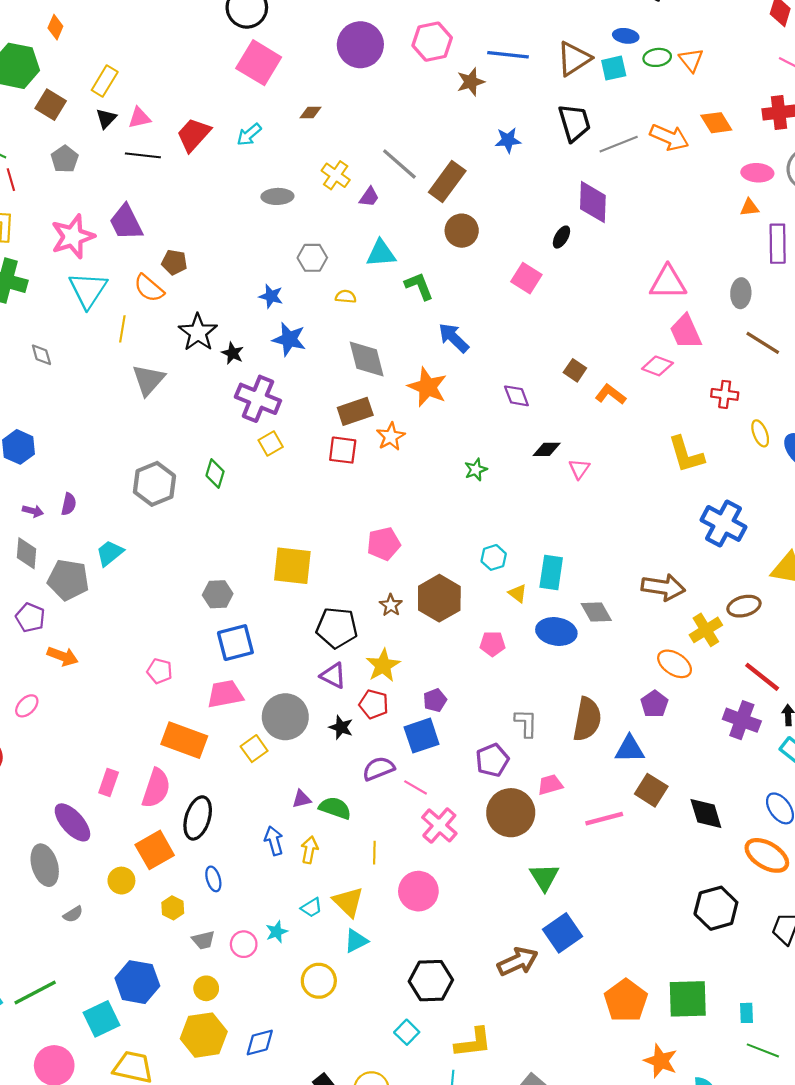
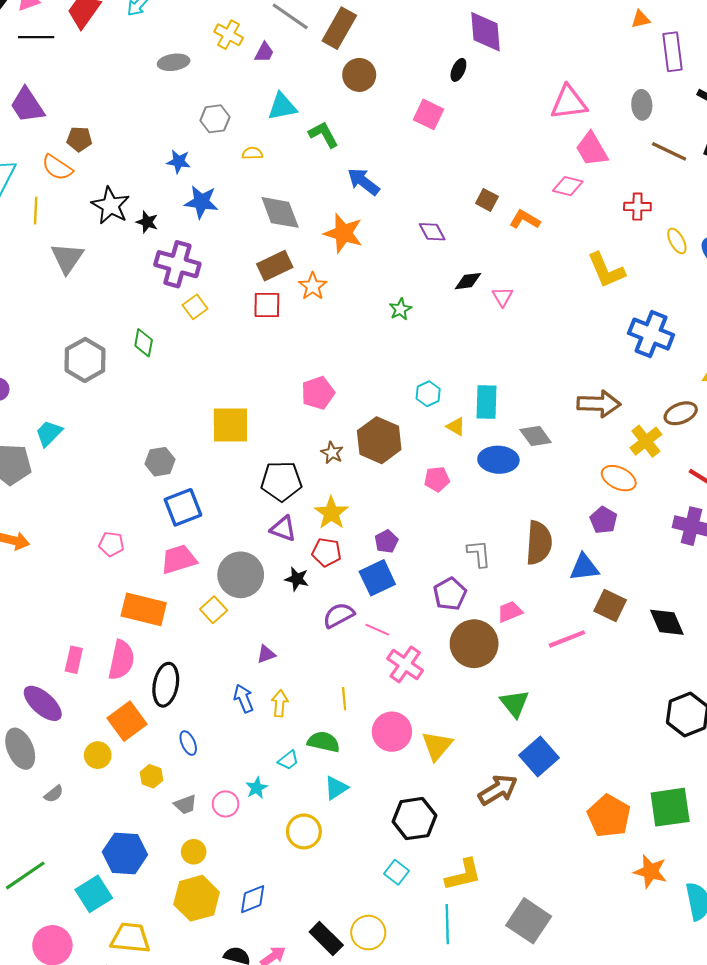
green semicircle: (335, 808) -> (324, 742), moved
yellow triangle: (348, 902) -> (437, 746), moved, turned 32

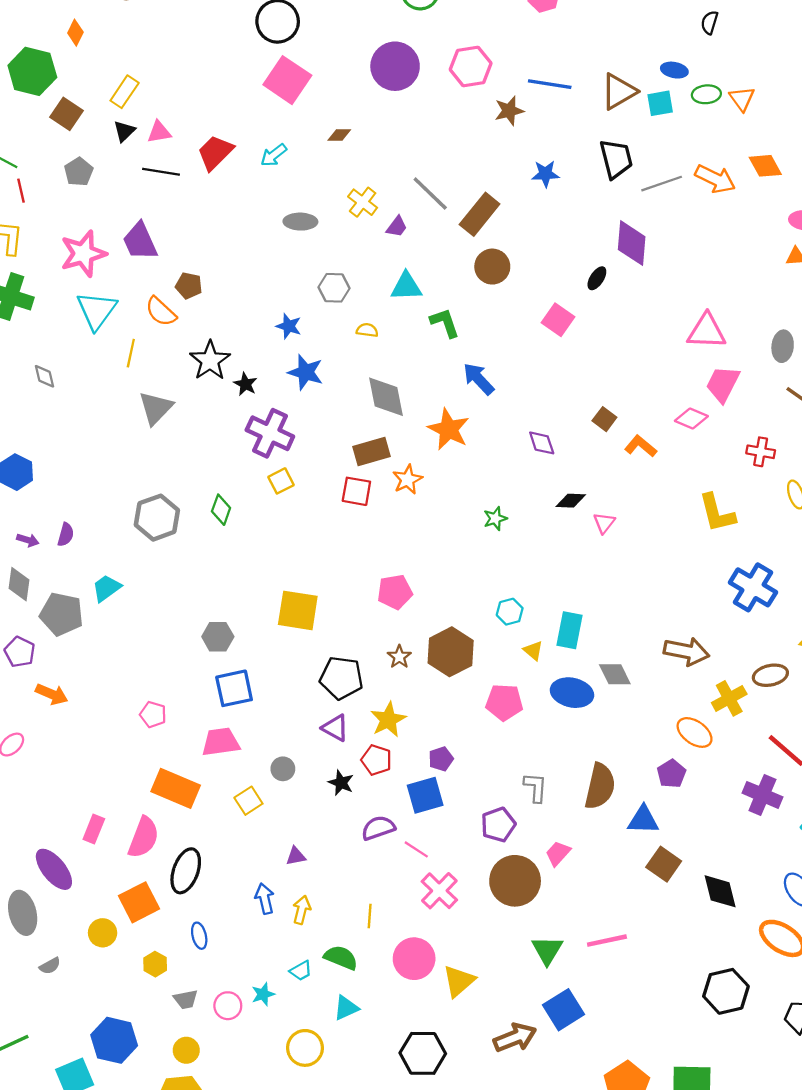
pink trapezoid: (592, 149) -> (723, 384), turned 48
pink pentagon: (437, 479) -> (504, 702), size x1.4
gray circle: (241, 575) -> (283, 769), size x0.5
pink trapezoid: (510, 612) -> (558, 853), turned -35
pink line: (567, 639) -> (607, 941), moved

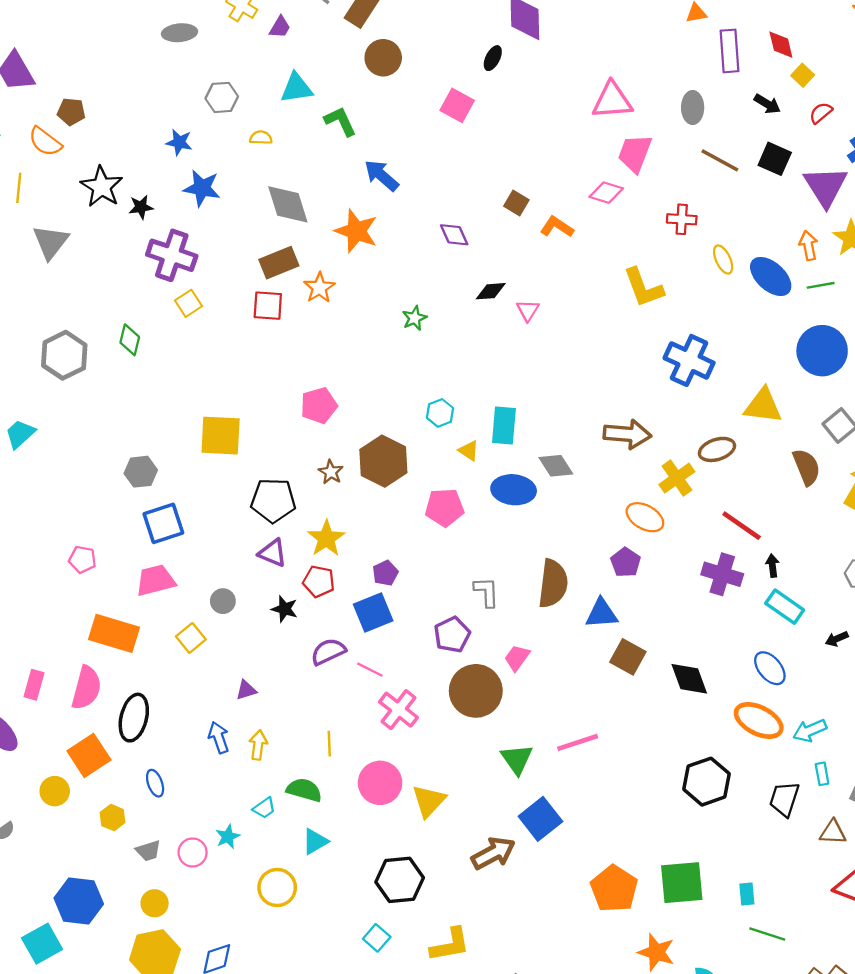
black star: (245, 384) -> (141, 207), turned -30

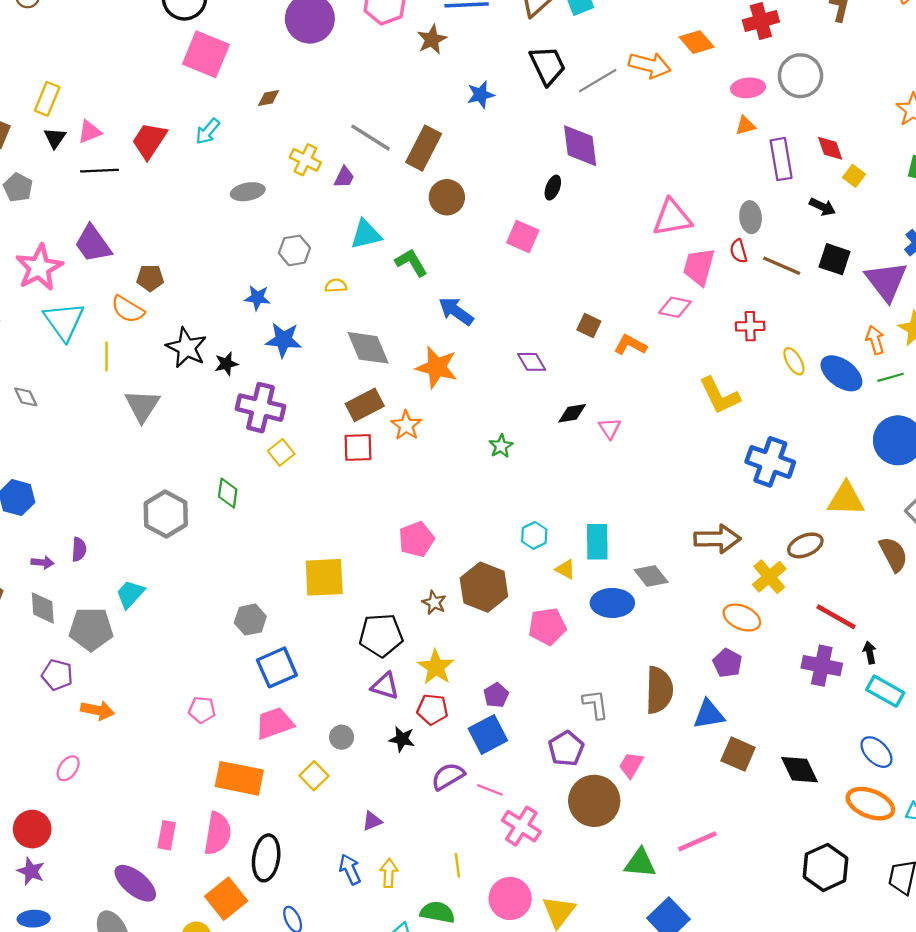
red semicircle: (821, 113) -> (738, 251), moved, turned -60
green triangle: (517, 759) -> (640, 863), turned -44

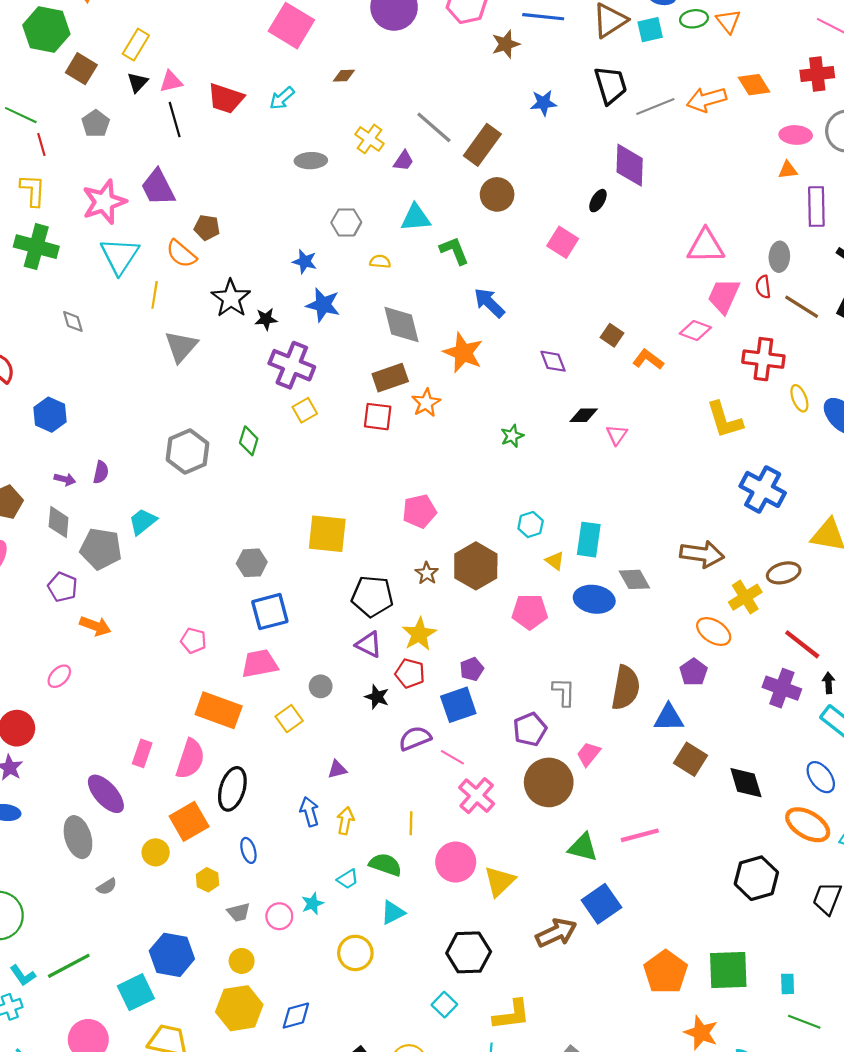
orange arrow: (650, 65) -> (707, 99), turned 141
red trapezoid: (149, 141) -> (226, 98), turned -114
black line: (100, 171) -> (175, 120), turned 68
red cross: (750, 326) -> (763, 359), size x1.5

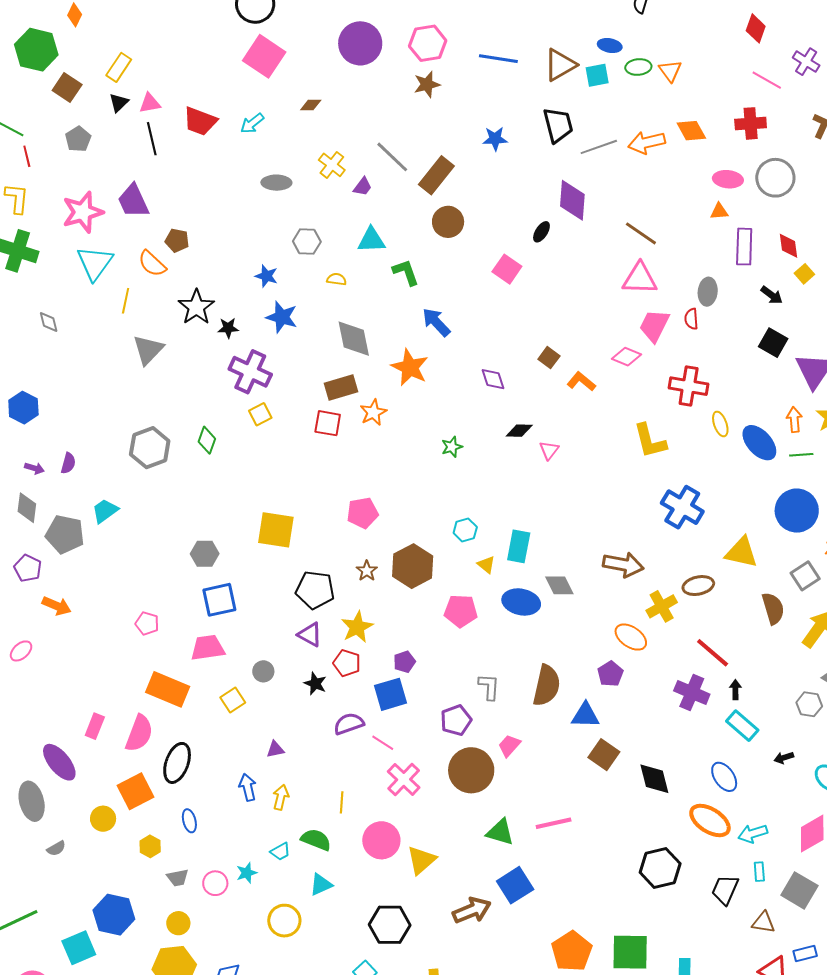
brown star: (506, 44) -> (427, 84), moved
brown line: (802, 307) -> (641, 233), moved

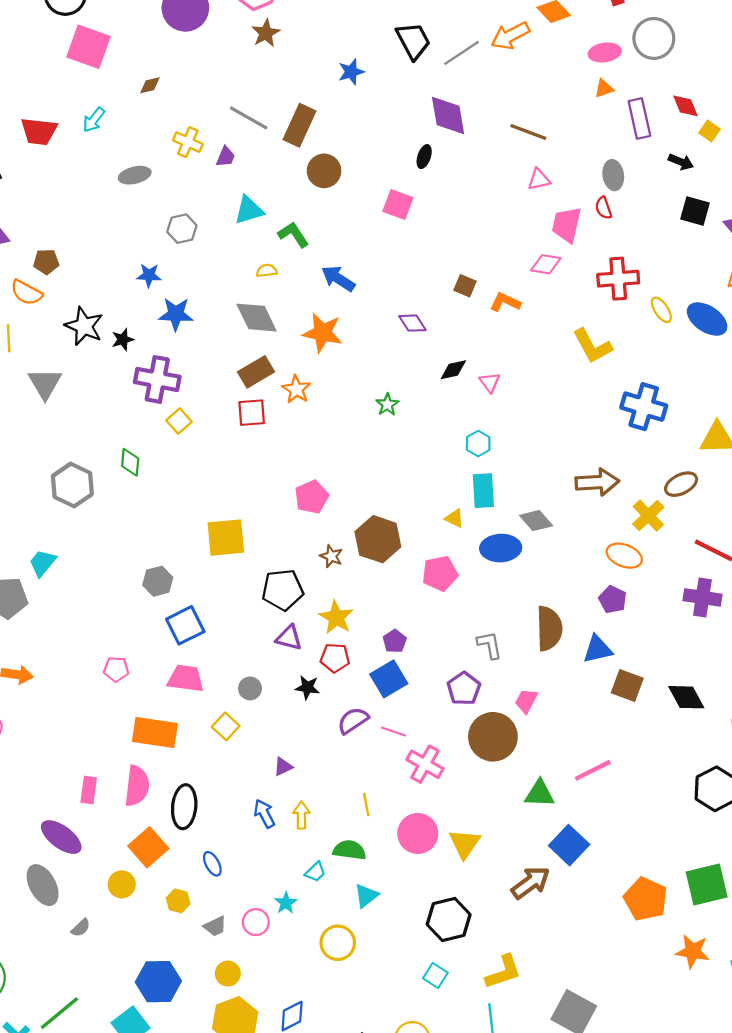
yellow semicircle: (337, 279) -> (267, 271), moved
pink triangle: (640, 279) -> (539, 179), size x0.6
cyan hexagon: (465, 530) -> (478, 444), moved
pink trapezoid: (208, 648) -> (186, 678), turned 30

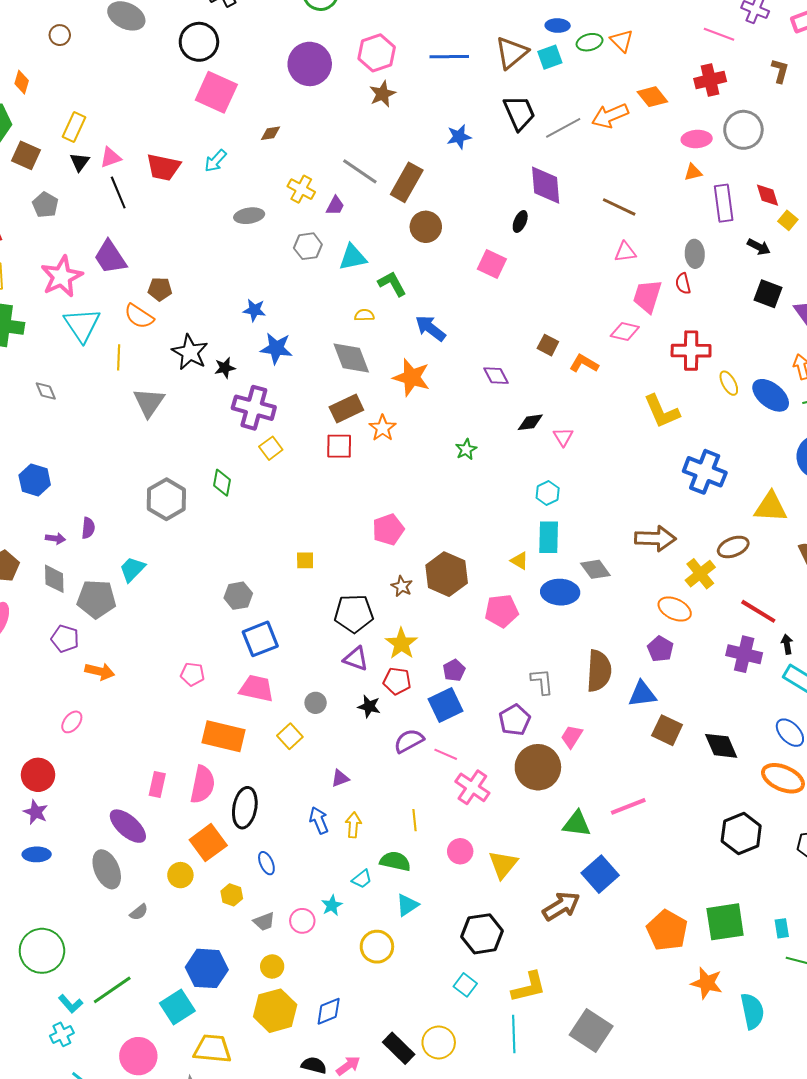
gray hexagon: (182, 229) -> (308, 246), moved
yellow square: (226, 538) -> (305, 560), size x0.5
pink circle: (418, 833) -> (460, 851), size x0.7

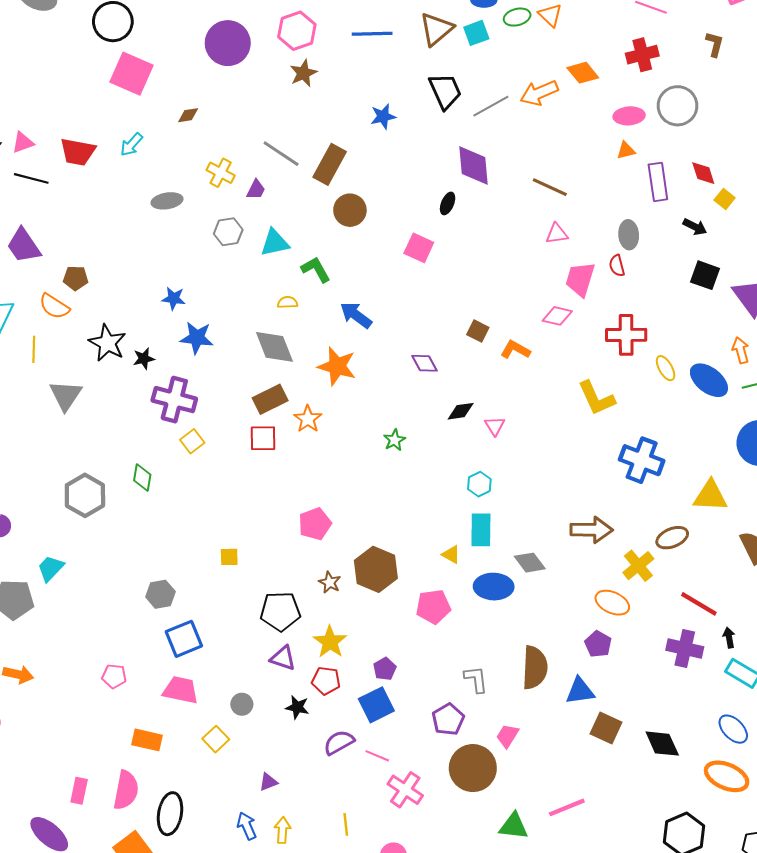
black line: (118, 192) -> (31, 178), turned -52
orange rectangle: (223, 736) -> (147, 740), size x0.7

